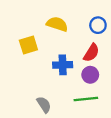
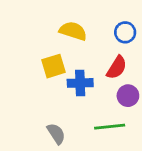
yellow square: (28, 45) -> (53, 66), moved
purple circle: (90, 75) -> (128, 96), moved

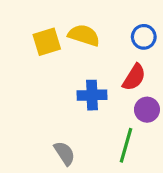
yellow square: (53, 66) -> (47, 42), moved
green line: (110, 127) -> (126, 145), turned -68

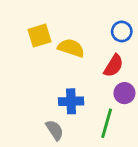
yellow semicircle: (84, 35) -> (71, 48), moved
blue cross: (92, 95) -> (71, 101), moved

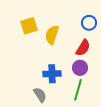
yellow semicircle: (71, 48) -> (52, 35), turned -90
purple circle: (124, 93) -> (80, 68), moved

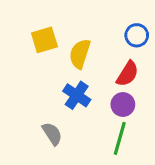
blue cross: (52, 74) -> (77, 95), moved, turned 36
gray semicircle: (40, 95) -> (52, 134), moved

